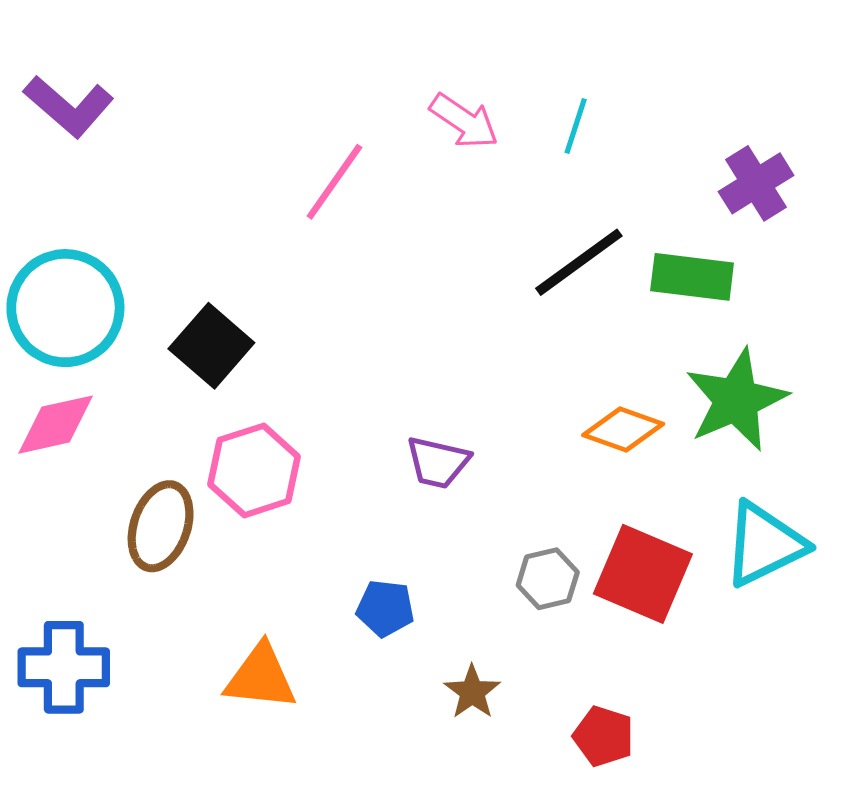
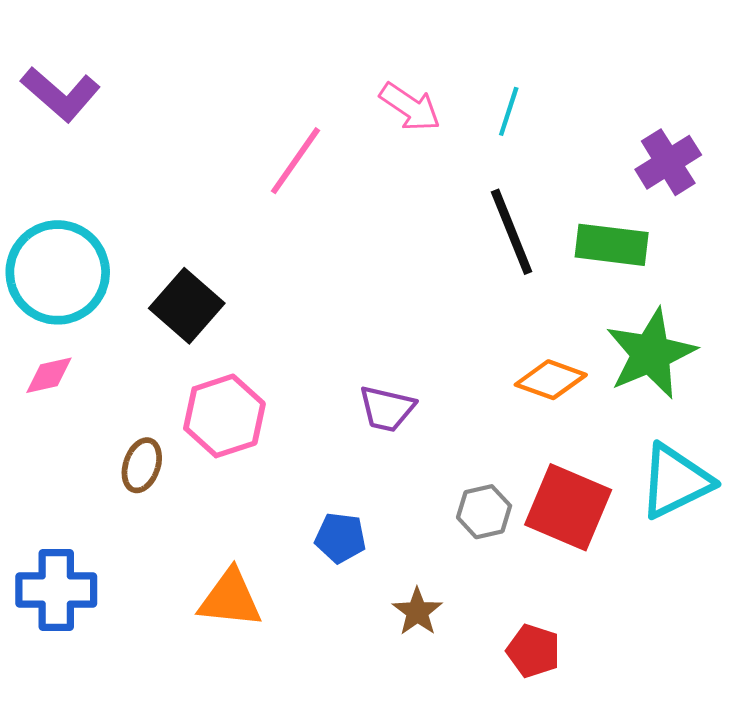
black line: (579, 262) -> (512, 232), turned -76
pink diamond: (56, 425) -> (49, 375), size x0.7
brown ellipse: (161, 526) -> (142, 465), size x0.7

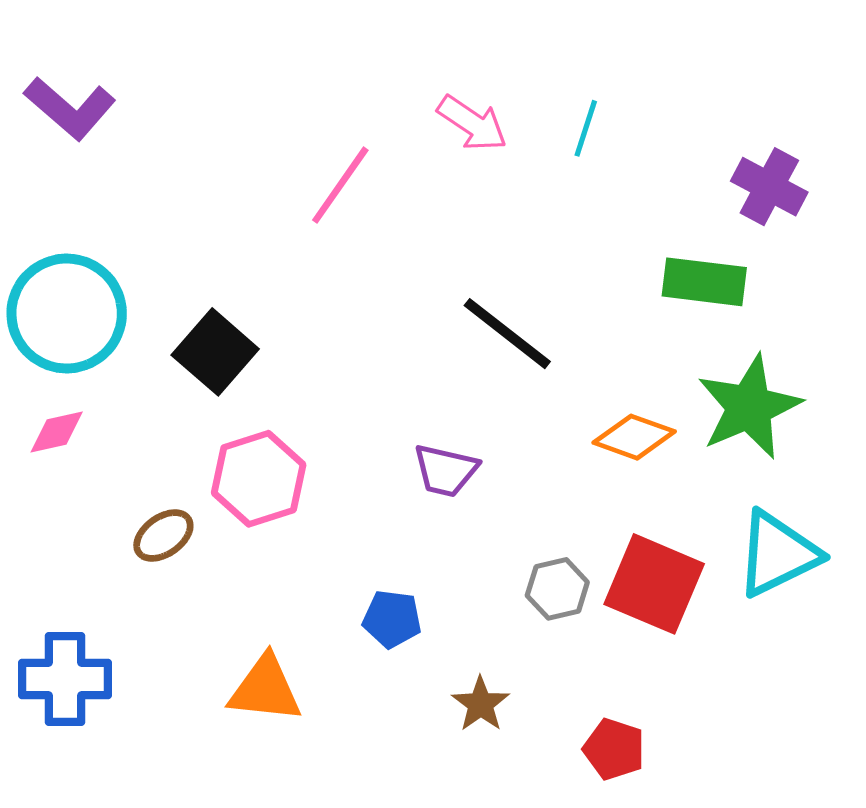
purple cross: (668, 162) -> (769, 187), turned -30
black line: (512, 232) -> (507, 334), moved, turned -30
brown ellipse: (142, 465) -> (163, 536), turned 36

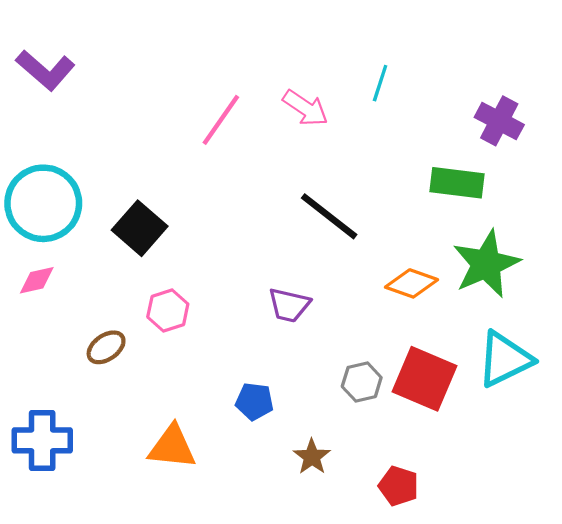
pink arrow: (472, 123) -> (305, 108), moved
pink hexagon: (259, 479) -> (168, 311), size x0.7

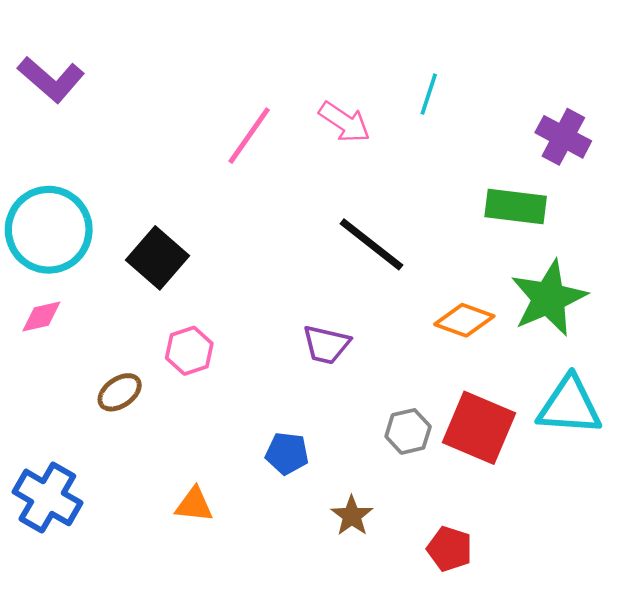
cyan triangle: (505, 359) -> (569, 406), turned 30
blue cross: (42, 440) -> (47, 497), turned 30
orange triangle: (172, 447) -> (194, 505), size x0.7

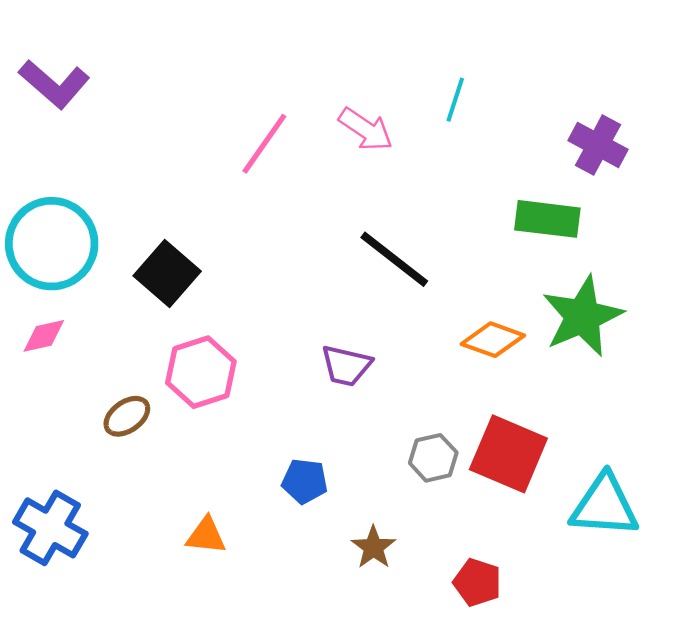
pink hexagon: (189, 351) -> (201, 372), size x1.4
cyan triangle: (569, 406) -> (605, 506), moved

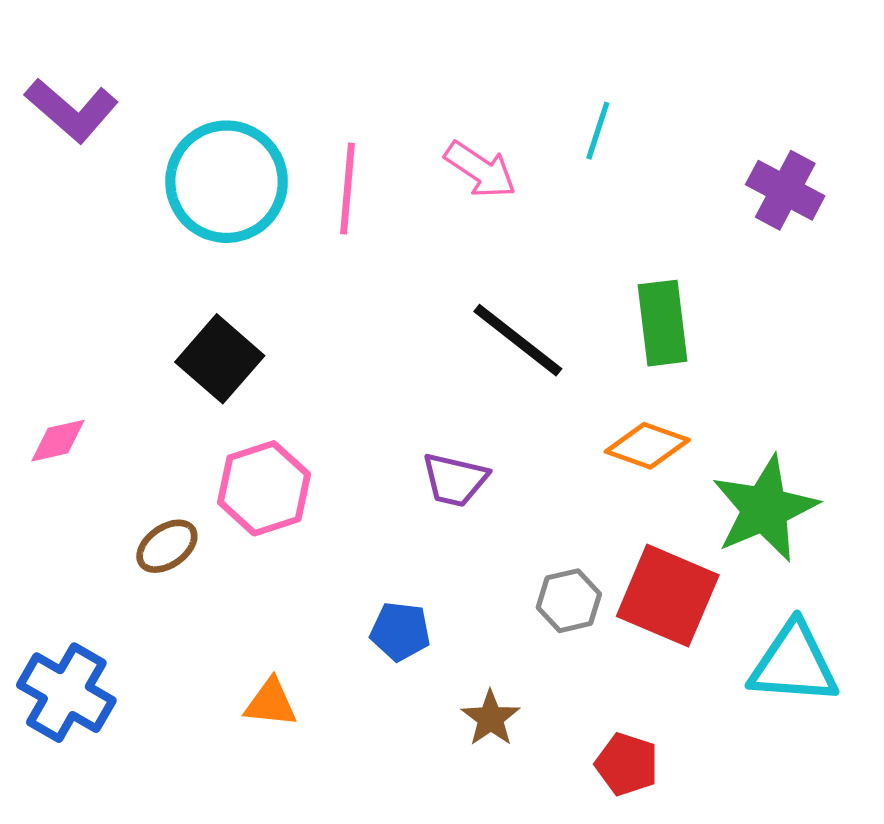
pink line: (264, 144) -> (347, 189), turned -30
green rectangle: (547, 219) -> (663, 323), moved, turned 76
cyan circle: (52, 244) -> (227, 182), moved
green star: (582, 316) -> (765, 509), moved

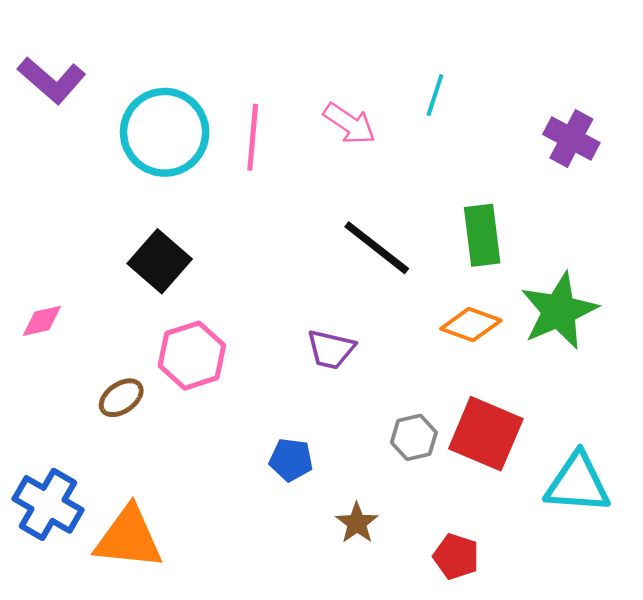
green star: (765, 509) -> (559, 311), moved
orange triangle: (271, 703) -> (129, 538), moved, size x1.8

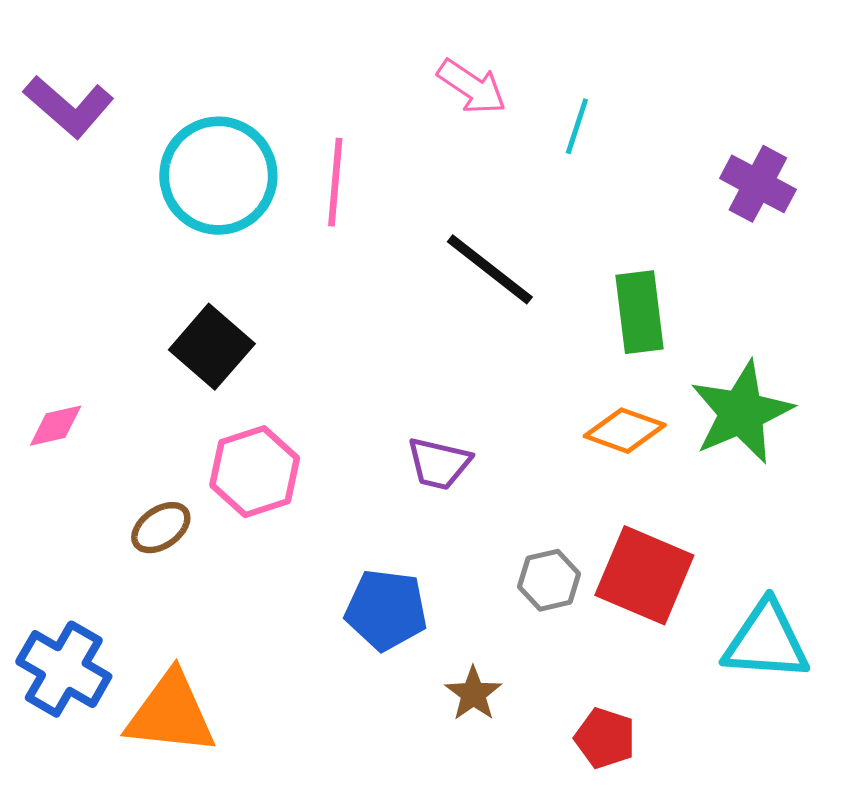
pink arrow: (349, 124) -> (472, 87), moved
black line: (377, 248) -> (490, 269), moved
blue pentagon: (291, 460) -> (386, 610), size x1.4

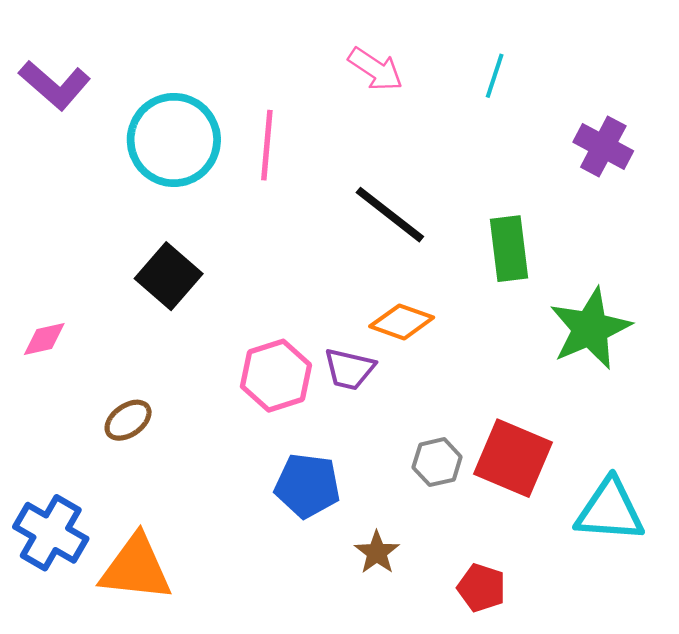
cyan line: (577, 126) -> (495, 76), moved
orange diamond: (625, 431) -> (402, 322), moved
pink hexagon: (255, 472) -> (276, 376), moved

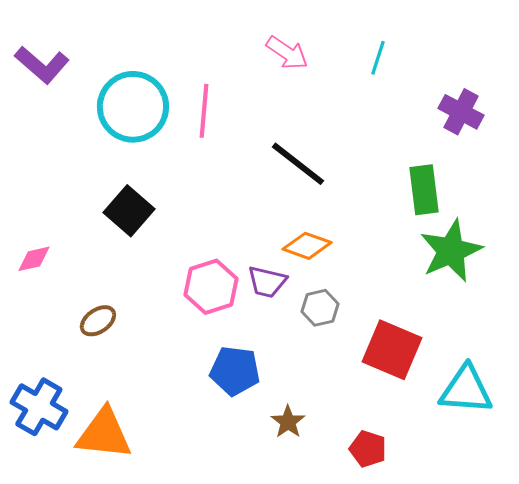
green rectangle: (509, 249) -> (424, 190), moved
gray hexagon: (437, 462) -> (320, 308), moved

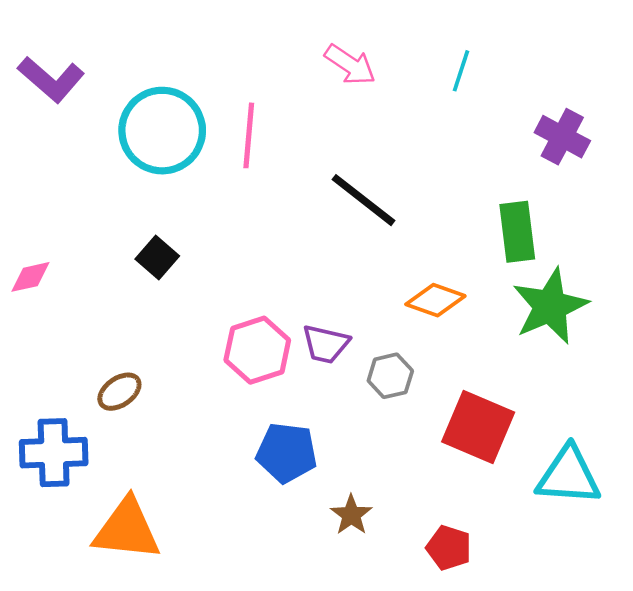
black square: (129, 211) -> (157, 257), size x0.7
orange diamond: (307, 246) -> (435, 300), moved
pink diamond: (34, 259) -> (30, 277), moved
blue cross: (39, 407) -> (54, 453), moved, turned -32

